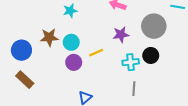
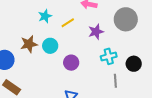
yellow line: (96, 53) -> (68, 23), moved
black circle: (151, 55) -> (134, 64), moved
purple circle: (74, 62) -> (71, 63), moved

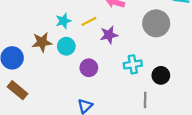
cyan star: (45, 16) -> (63, 21), moved
purple star: (96, 32) -> (109, 35), moved
gray line: (115, 81) -> (145, 100), moved

